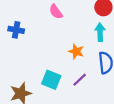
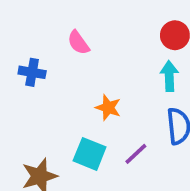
pink semicircle: (56, 12) -> (78, 43), moved
orange star: (76, 51) -> (108, 108), moved

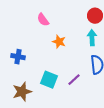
blue cross: (32, 72) -> (18, 57), moved
orange star: (108, 108) -> (59, 42), moved

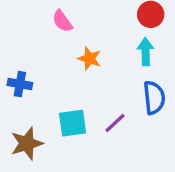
cyan square: (49, 80) -> (73, 123), turned -30

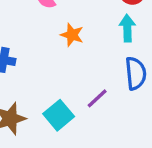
cyan square: (73, 123) -> (59, 115), moved, turned -32

